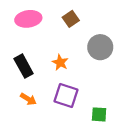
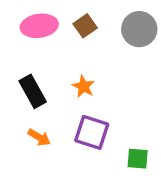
brown square: (71, 19) -> (85, 26), moved
gray circle: (100, 47) -> (139, 29), moved

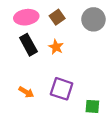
orange star: (84, 86) -> (56, 47), moved
black rectangle: (33, 91) -> (28, 45), moved

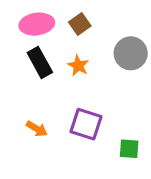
gray circle: (93, 19) -> (131, 53), moved

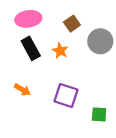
brown square: (80, 24) -> (72, 24), moved
orange arrow: (37, 129) -> (22, 90), moved

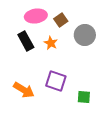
pink ellipse: (28, 19) -> (36, 16), moved
orange arrow: (22, 90) -> (24, 90), moved, size x1.5

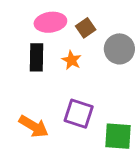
black rectangle: (26, 41) -> (36, 57), turned 30
green square: (84, 97) -> (118, 136), size x1.5

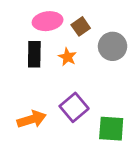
purple square: (79, 114) -> (74, 107), turned 32
orange arrow: (34, 126) -> (32, 119), turned -48

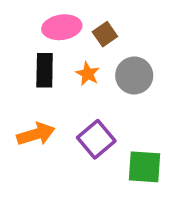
gray circle: (113, 46) -> (134, 76), moved
orange arrow: (32, 119) -> (36, 134), moved

